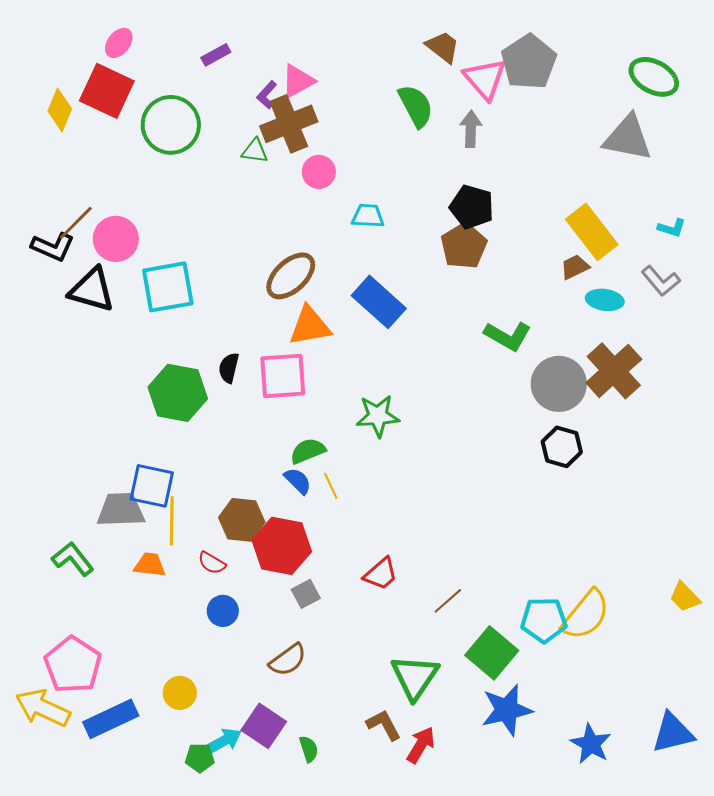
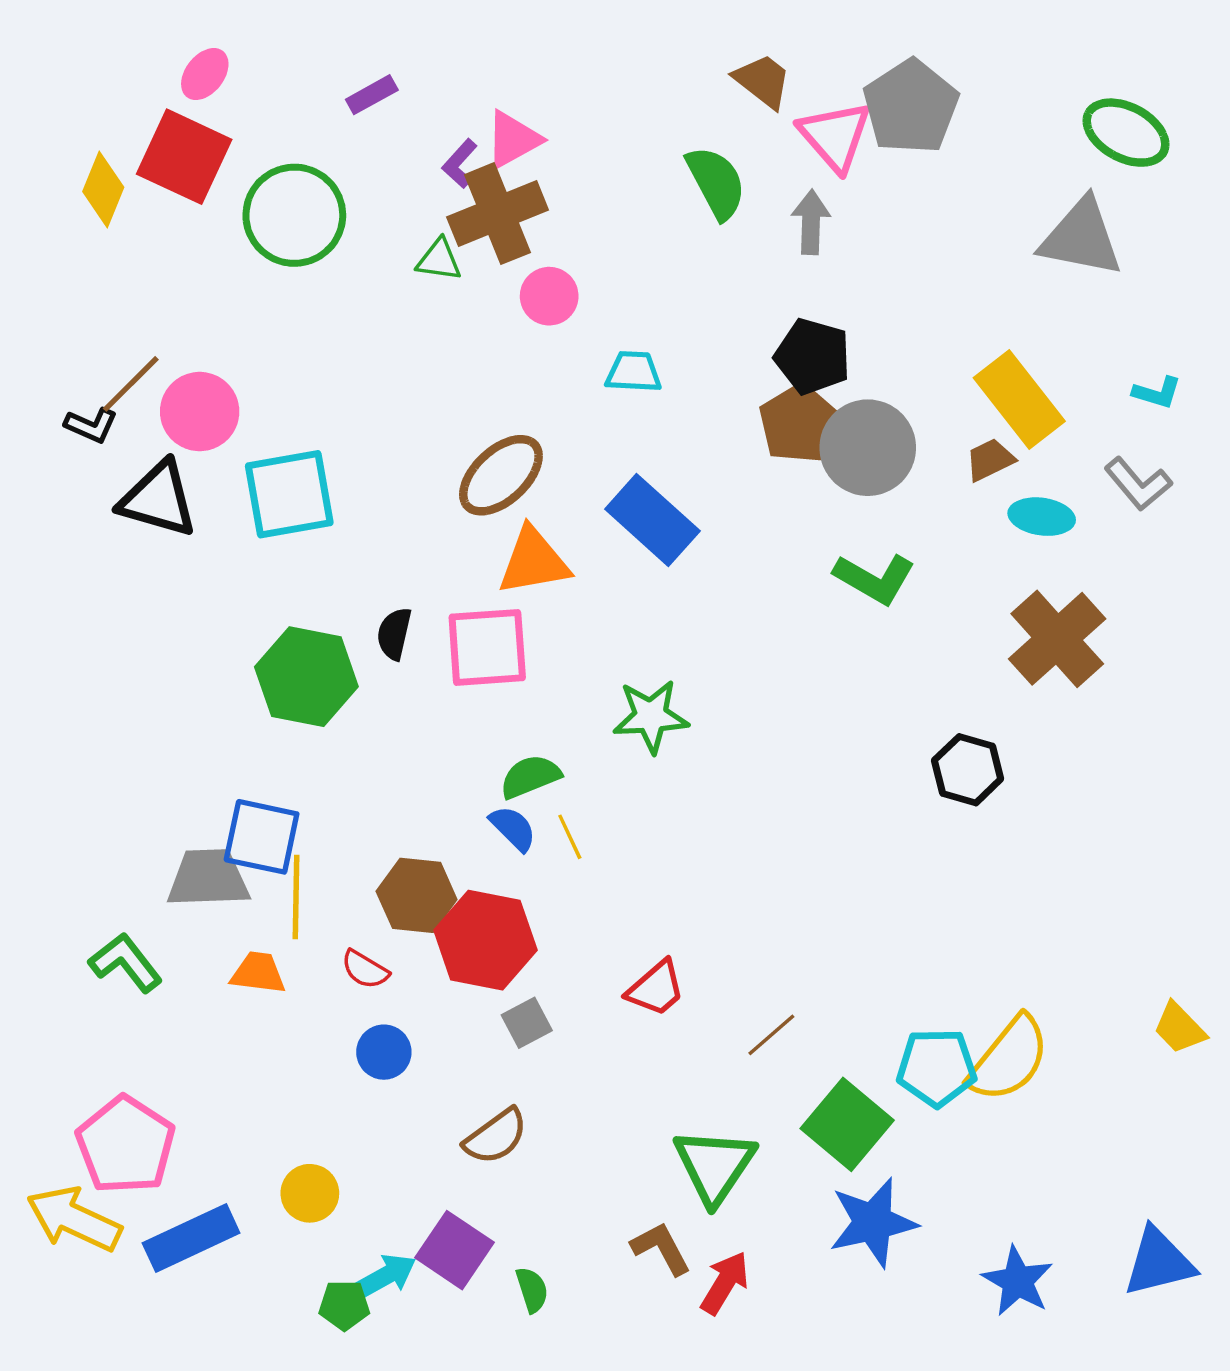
black L-shape: (53, 247) -> (91, 425), size x0.7
gray circle: (559, 384) -> (868, 448), moved

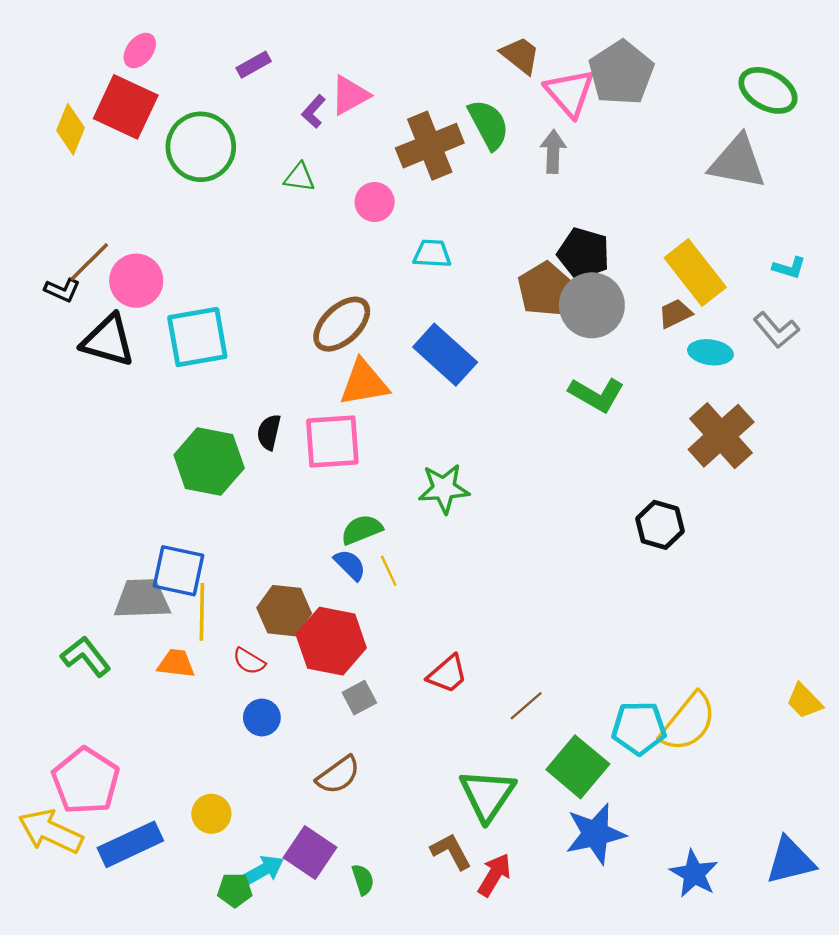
brown cross: (498, 214) -> (430, 146), moved
black pentagon: (813, 356) -> (584, 254), moved

